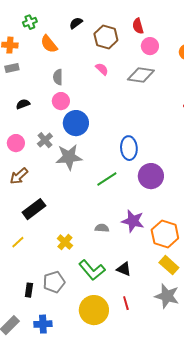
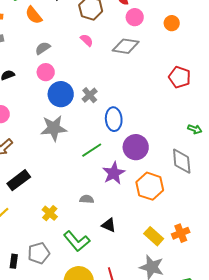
gray semicircle: (58, 77) -> (43, 48), turned 56
gray cross: (45, 140) -> (90, 95), moved
purple star: (133, 221) -> (114, 173), moved, turned 30
orange hexagon: (165, 234) -> (150, 186), moved
black triangle: (124, 269) -> (109, 225), moved

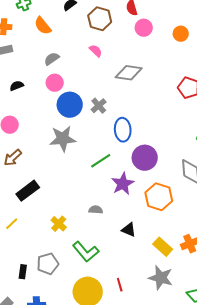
gray diamond: (126, 46) -> (129, 73), moved
black triangle: (109, 225) -> (129, 230), moved

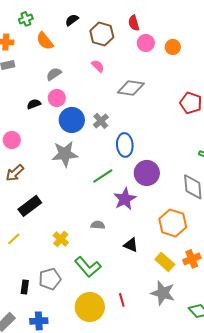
orange circle: (181, 34) -> (173, 47), moved
black semicircle: (17, 86) -> (34, 104), moved
orange hexagon: (159, 197) -> (173, 223), moved

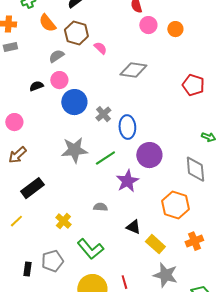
brown hexagon: (102, 34) -> (76, 33), moved
gray cross: (101, 121) -> (103, 114), moved
gray star: (65, 154) -> (74, 150), moved
yellow rectangle: (165, 262) -> (155, 244), moved

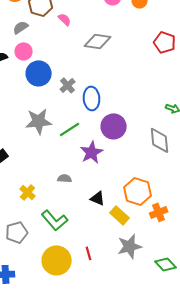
red pentagon: (193, 85) -> (165, 42), moved
orange hexagon: (175, 205) -> (138, 191), moved
gray star: (165, 275) -> (130, 246), turned -30

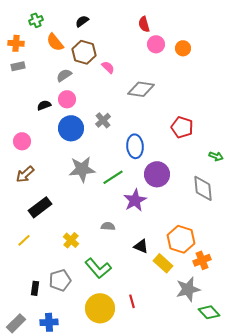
red pentagon: (165, 42) -> (182, 127), moved
blue circle: (39, 73) -> (71, 128), moved
gray cross: (68, 85) -> (103, 120), moved
gray star: (130, 246) -> (188, 289), moved

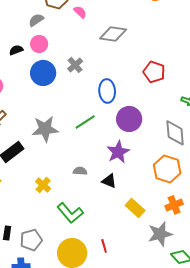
gray star: (82, 169) -> (45, 129), moved
purple star: (135, 200) -> (118, 152), moved
orange hexagon: (181, 239) -> (167, 169), moved
black triangle: (141, 246) -> (109, 181), moved
gray pentagon: (60, 280) -> (31, 240), moved

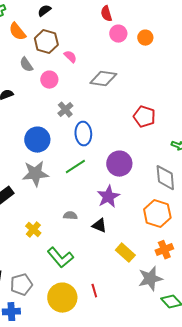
gray semicircle: (36, 20) -> (26, 65), turned -91
pink circle: (39, 44) -> (49, 80), moved
blue circle: (43, 73) -> (37, 140), moved
blue ellipse: (107, 91) -> (83, 134), moved

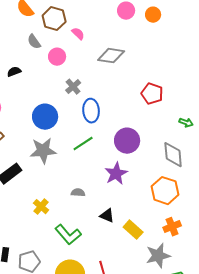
black triangle: (99, 226) -> (107, 216), moved

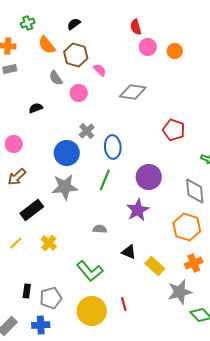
gray cross: (73, 87) -> (87, 131), moved
green line: (83, 144) -> (105, 180), turned -35
yellow cross: (41, 207) -> (49, 243), moved

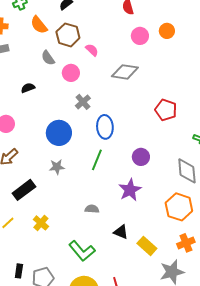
pink circle: (148, 47) -> (140, 36), moved
gray cross: (87, 131) -> (83, 102), moved
purple circle: (149, 177) -> (141, 157), size x0.7
gray star: (65, 187) -> (57, 167), size x0.6

